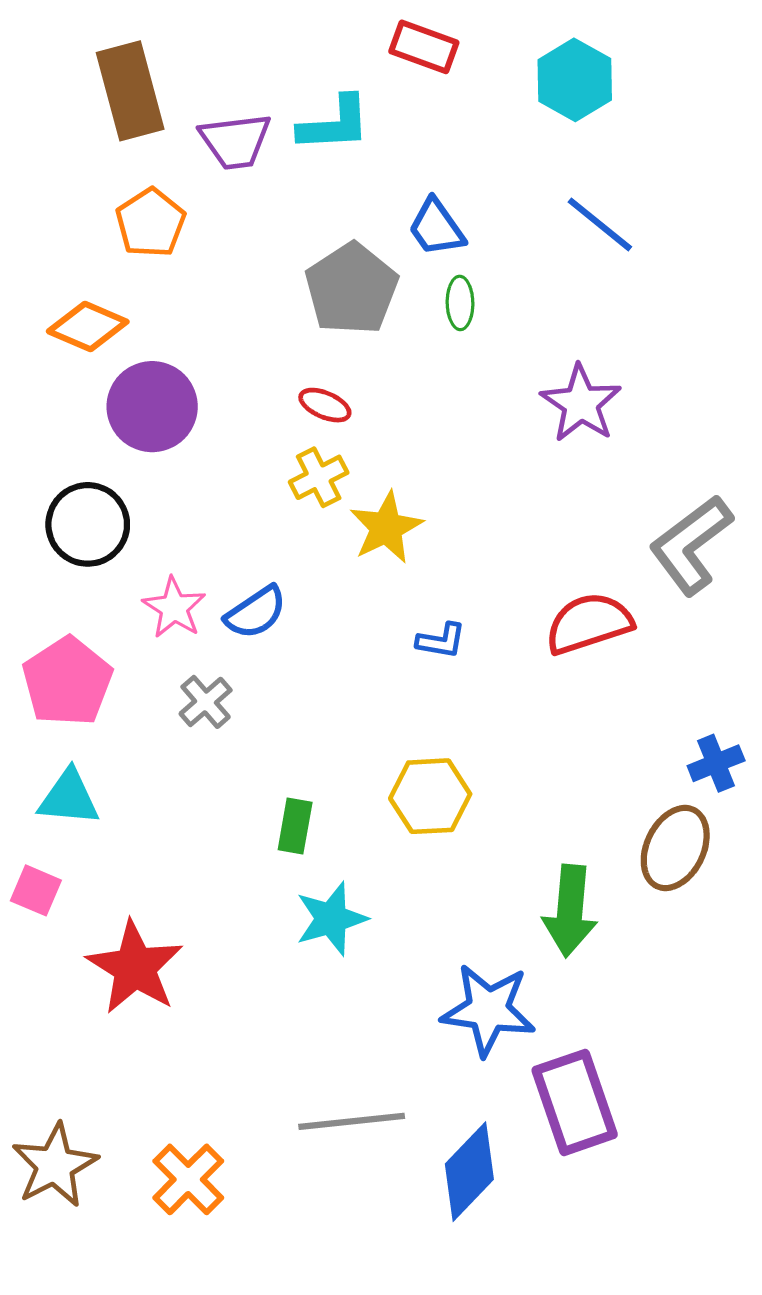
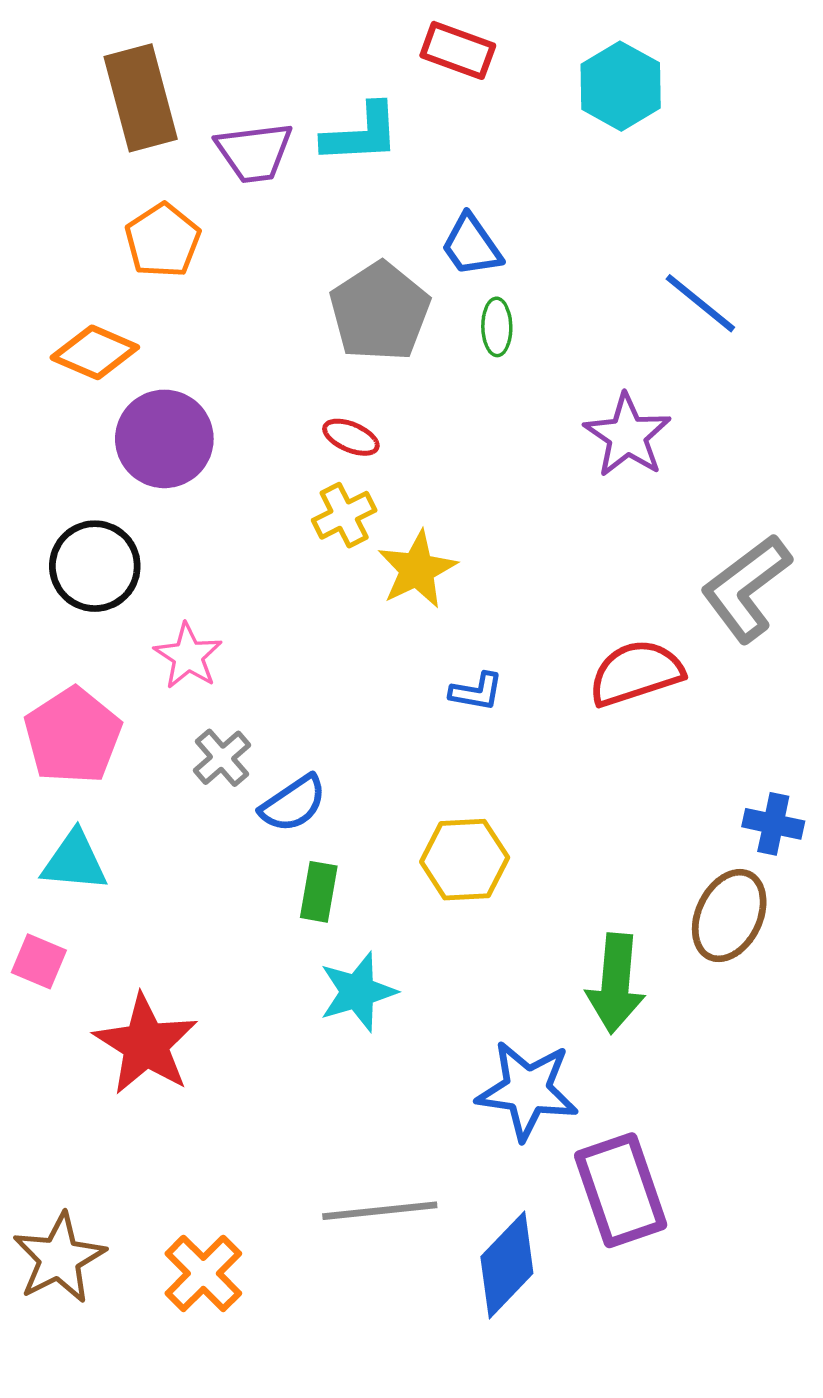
blue line: (600, 224) -> (700, 303), moved
blue semicircle: (256, 612) -> (293, 804), moved
blue cross: (716, 763) -> (773, 824), turned 34

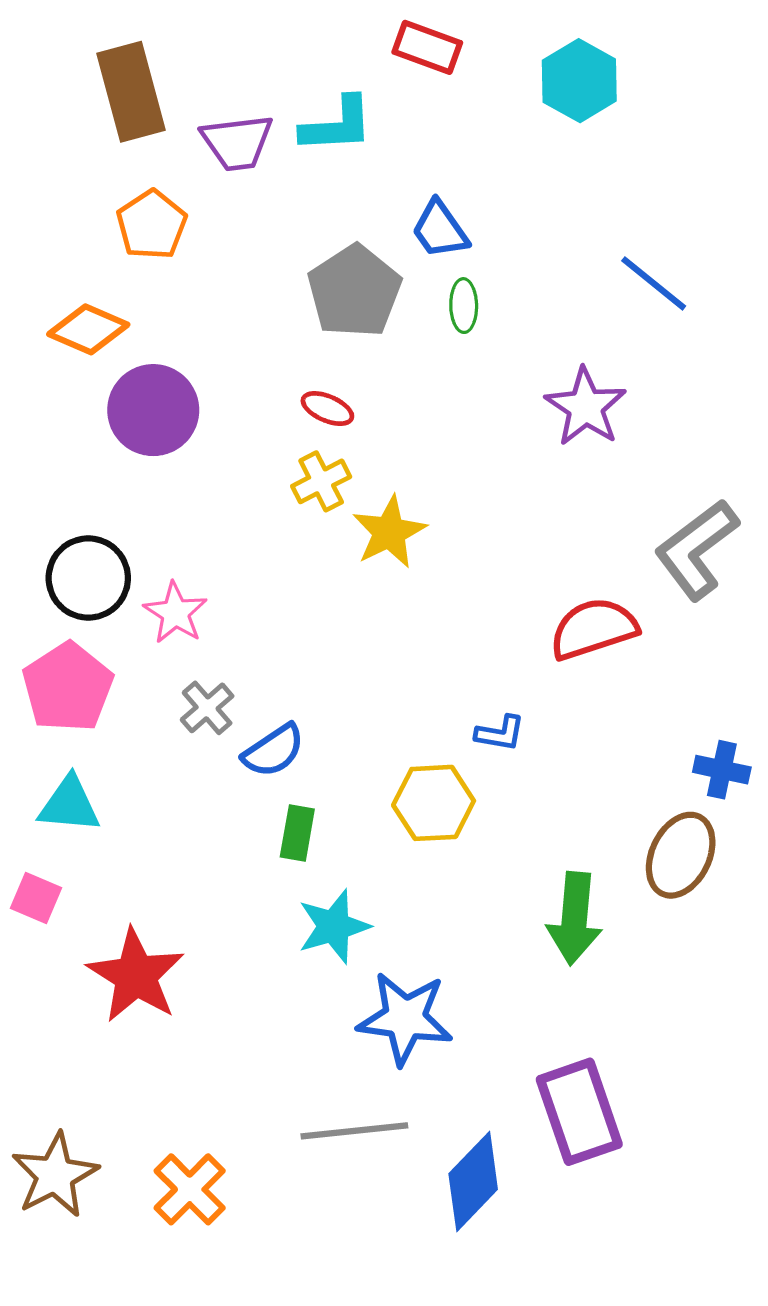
black circle: (95, 566) -> (88, 578), moved
blue L-shape: (476, 692) -> (500, 733), moved
blue star: (527, 1090) -> (405, 1018), moved

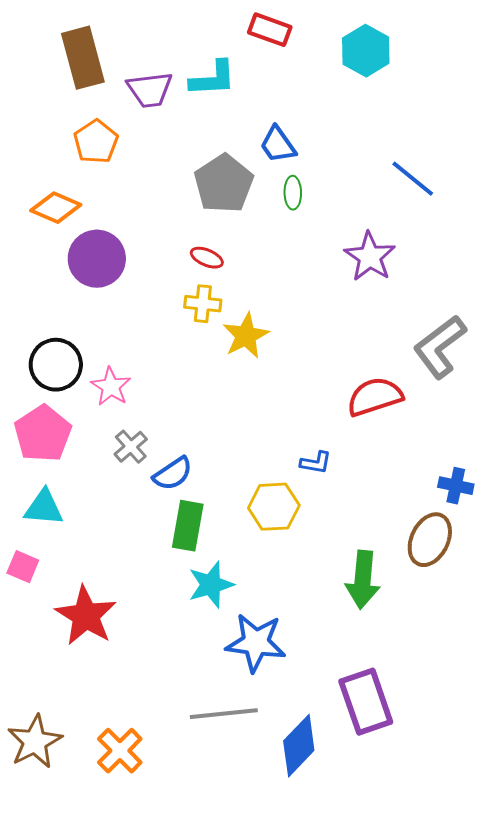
yellow cross: (321, 481) -> (203, 304), turned 33
green rectangle: (297, 833) -> (188, 526), size x1.4

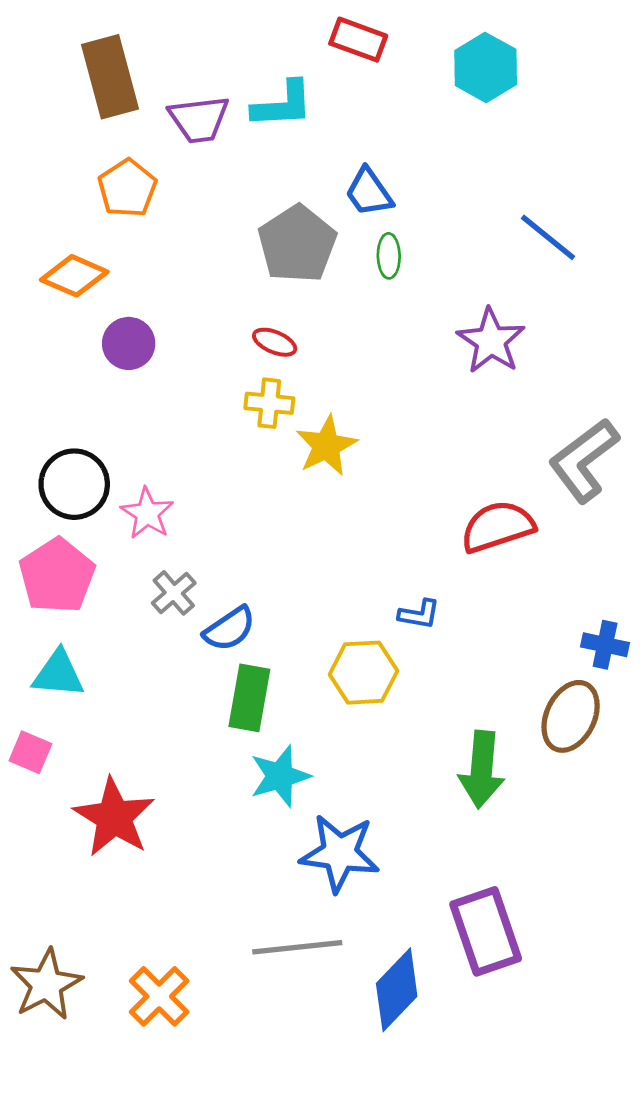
purple circle: (97, 259) -> (129, 343), size x0.7

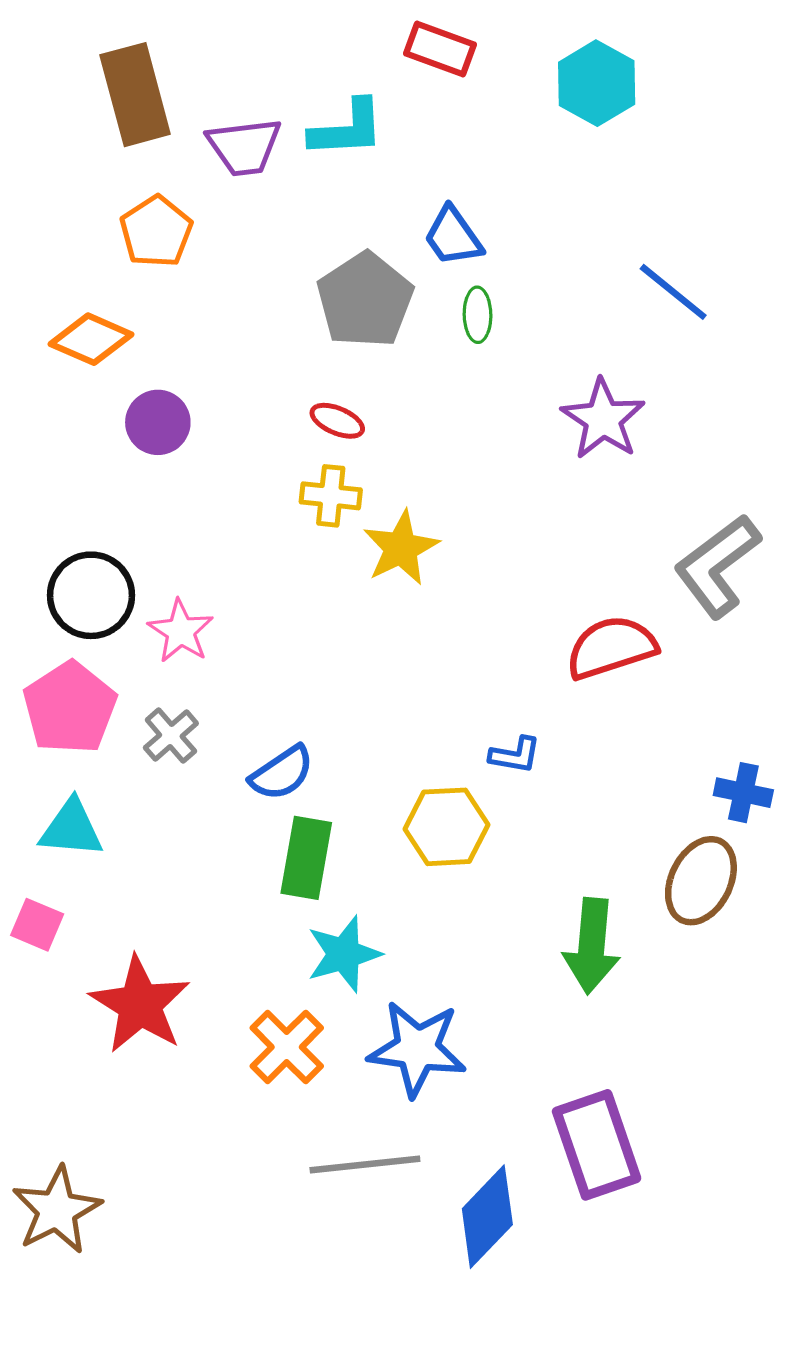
gray cross: (174, 593) -> (171, 736), moved
orange cross: (159, 996) -> (287, 1047), moved

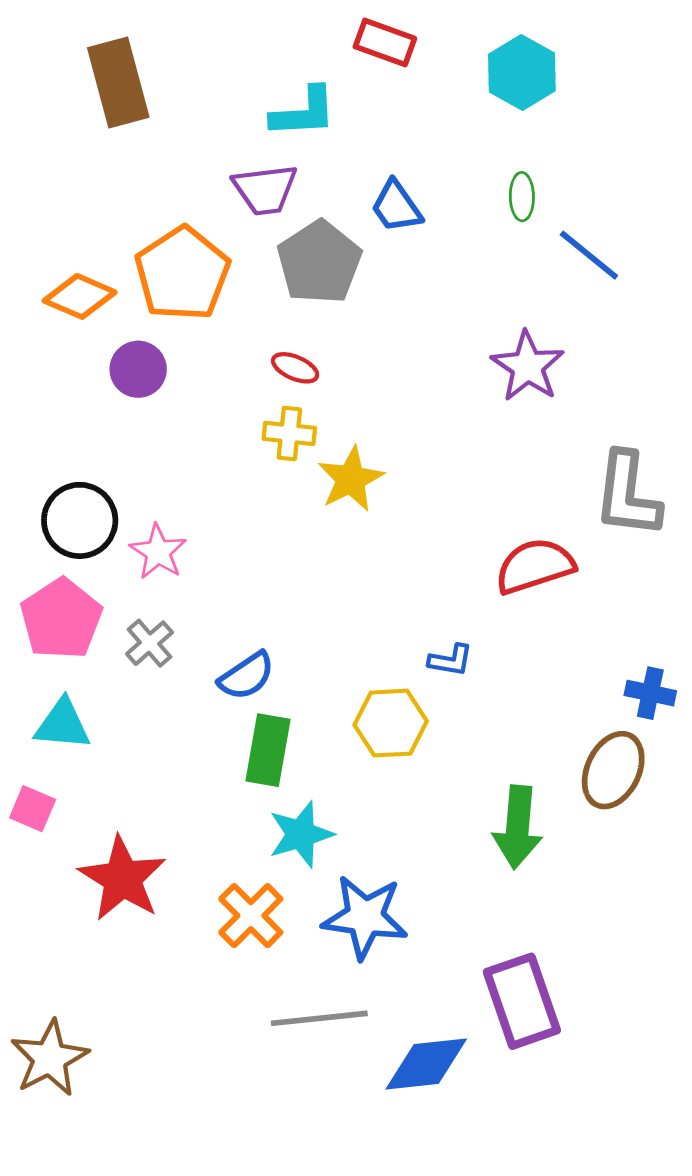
purple trapezoid: (244, 147) -> (265, 189), moved
orange pentagon: (156, 232) -> (182, 274), moved, size x1.5
green ellipse: (478, 315) -> (522, 197), moved
gray L-shape: (717, 566) -> (627, 495), turned -46
blue diamond: (487, 1217) -> (426, 1064), turned 40

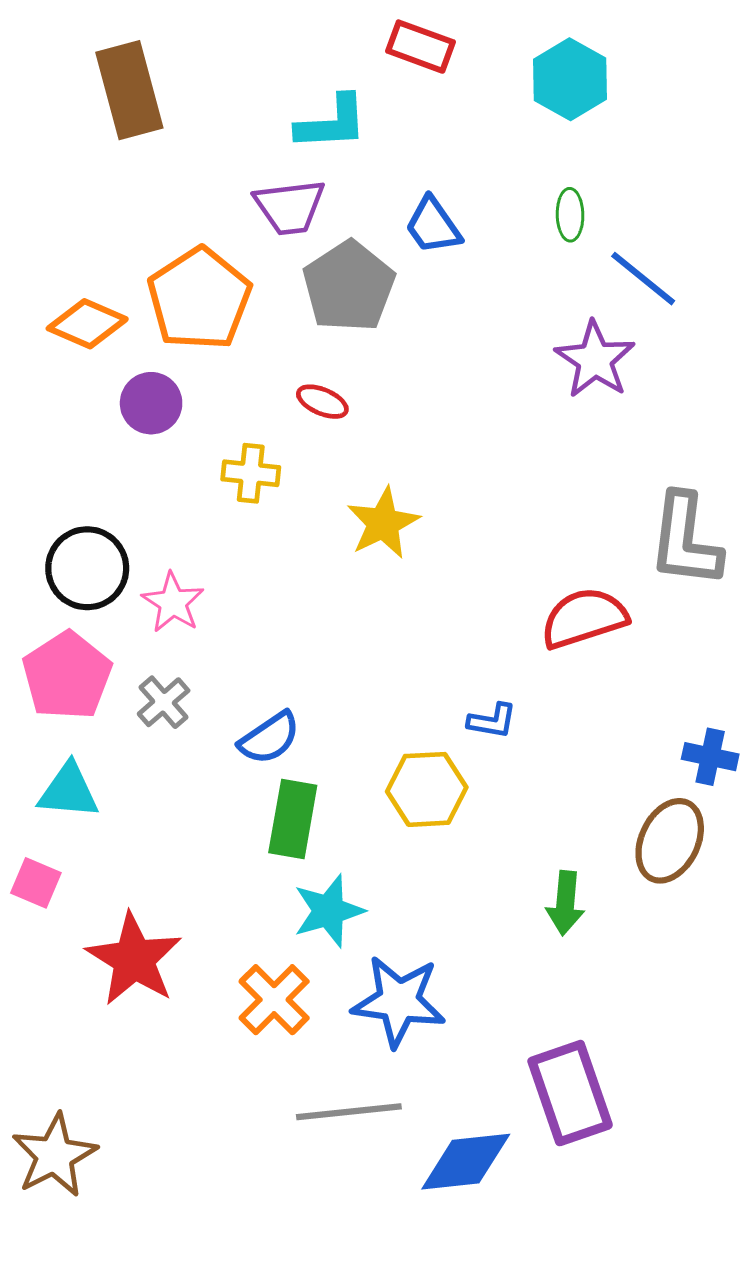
purple star: (528, 366) -> (595, 360), moved
yellow cross: (289, 433) -> (251, 473), moved
green arrow: (518, 827) -> (565, 903), size x0.7

